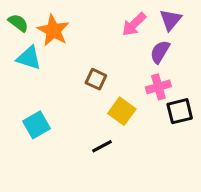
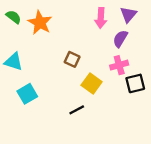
pink arrow: (134, 24) -> (101, 18), turned -42
cyan triangle: (29, 58) -> (13, 62), moved

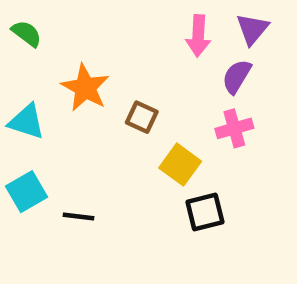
orange star: (40, 23) -> (85, 88), moved
black square: (135, 83) -> (205, 212), moved
cyan square: (27, 94) -> (27, 192), moved
black line: (77, 110) -> (78, 216), moved, turned 35

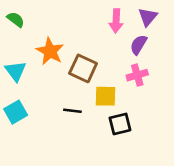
brown square: (142, 117) -> (83, 68), size x1.5
cyan triangle: (27, 122) -> (16, 71), turned 35
yellow square: (180, 165) -> (106, 96), turned -35
black line: (78, 216) -> (72, 111), moved

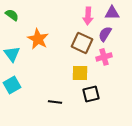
purple triangle: (148, 17) -> (112, 13), turned 49
brown square: (83, 68) -> (82, 43), moved
black line: (72, 111) -> (55, 102), moved

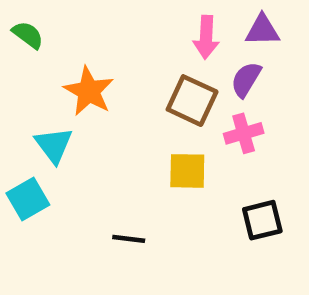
cyan triangle: (12, 54) -> (54, 145), moved
black square: (91, 94) -> (262, 220), moved

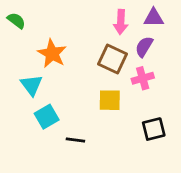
cyan square: (28, 199) -> (47, 117), moved

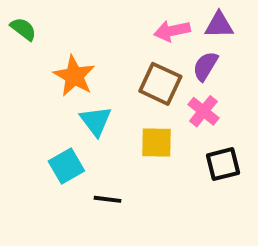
pink arrow: (121, 22) -> (172, 31), turned 75
pink cross: (143, 78) -> (203, 111), turned -35
cyan triangle: (31, 85) -> (96, 121), moved
black square: (154, 129) -> (223, 164), moved

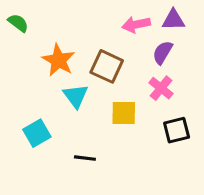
brown square: (160, 84) -> (107, 66), moved
cyan square: (66, 166) -> (37, 133), moved

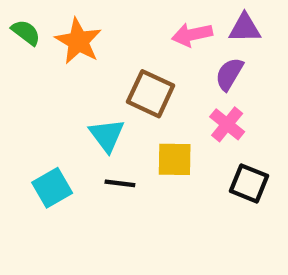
orange star: (59, 60) -> (78, 41), moved
black square: (177, 130) -> (249, 183), turned 36
black line: (85, 158) -> (120, 183), moved

